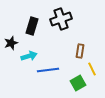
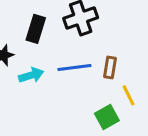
blue line: (48, 70) -> (74, 68), moved

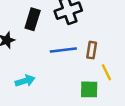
cyan arrow: (31, 75) -> (25, 81), moved
green square: (107, 117) -> (89, 89), turned 30

